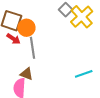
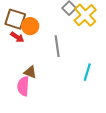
gray line: (32, 48) -> (57, 46), moved
cyan line: (84, 74) -> (87, 72), turned -54

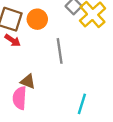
orange circle: (30, 26) -> (37, 19), moved
cyan line: (87, 72) -> (82, 104), moved

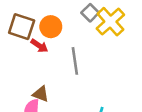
red arrow: (13, 40) -> (39, 46), moved

